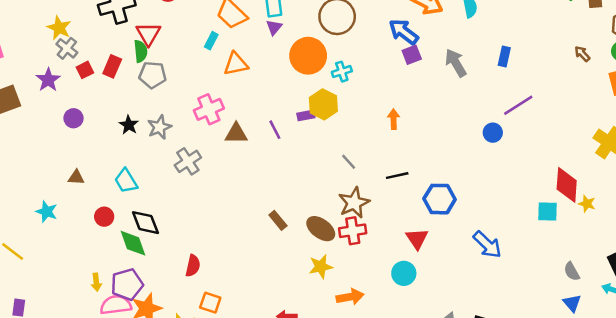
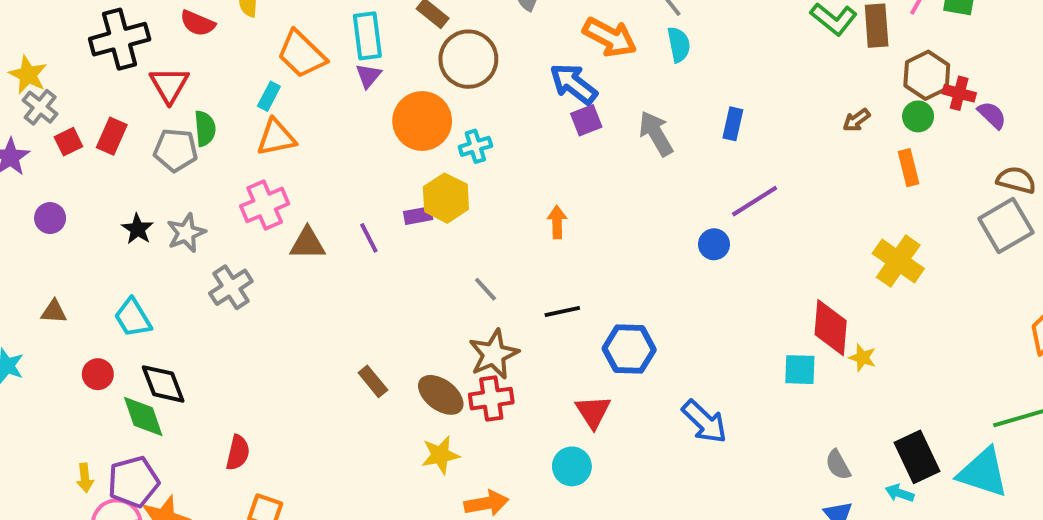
green semicircle: (141, 51) -> (205, 128), moved
brown arrow: (582, 54) -> (856, 120), turned -84
orange triangle: (236, 64) -> (276, 137), moved

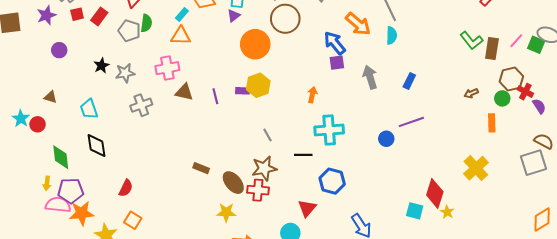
cyan cross: (475, 146) -> (329, 130), moved, size x1.8
orange arrow: (557, 222) -> (312, 95), moved
red circle: (98, 374) -> (38, 124), moved
brown rectangle: (373, 381) -> (201, 168), turned -42
green diamond: (143, 416) -> (61, 157), moved

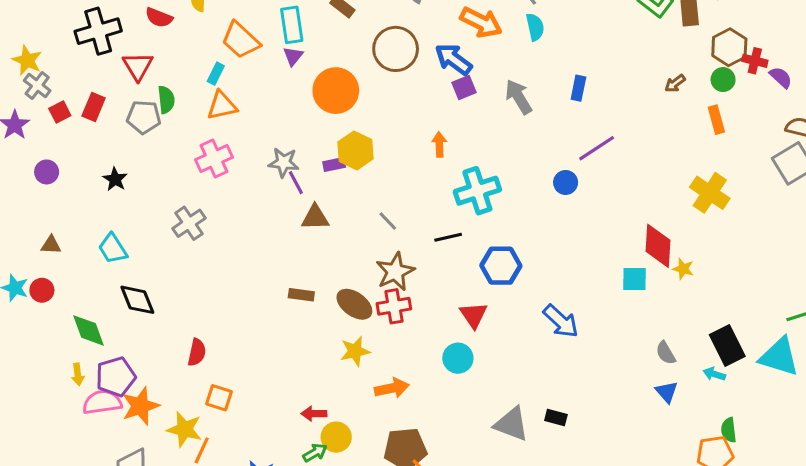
brown circle: (285, 19) -> (396, 49), moved
gray star: (125, 73) -> (284, 162), moved, turned 30
brown triangle: (184, 92) -> (315, 217), moved

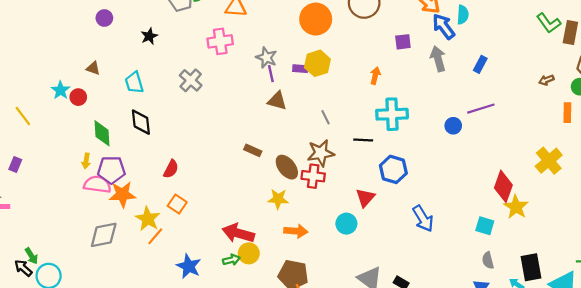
blue arrow: (454, 59) -> (444, 26), moved
gray cross: (189, 223) -> (191, 80), turned -30
yellow star: (683, 269) -> (516, 207), size x1.6
cyan square: (635, 279) -> (485, 226), moved
red arrow: (314, 414) -> (238, 233), size x1.8

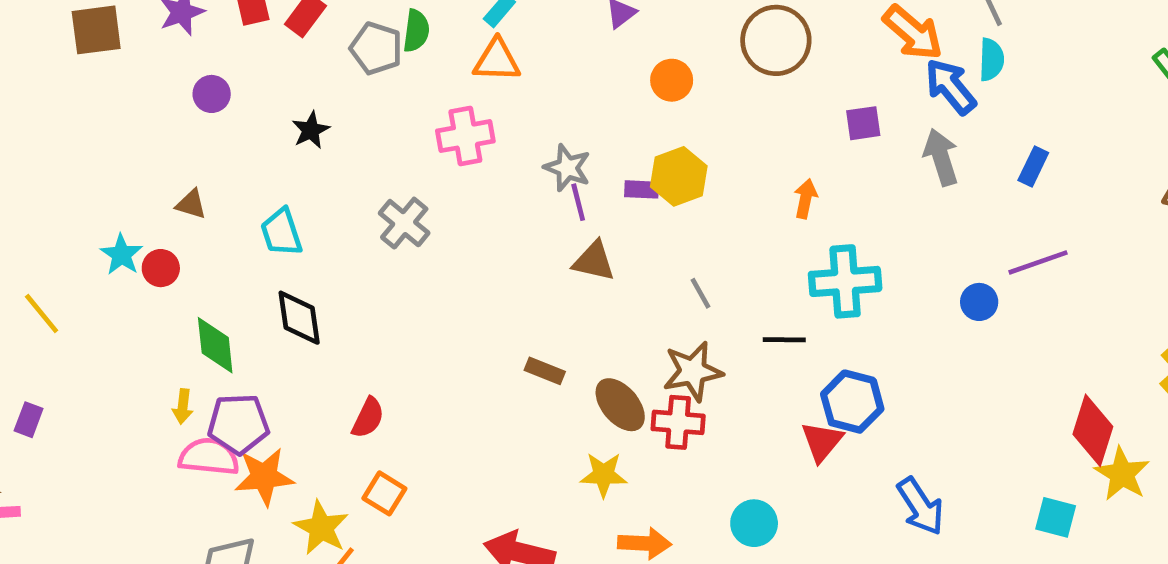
orange circle: (316, 19) -> (672, 80), size x0.6
red triangle: (365, 198) -> (822, 442), moved

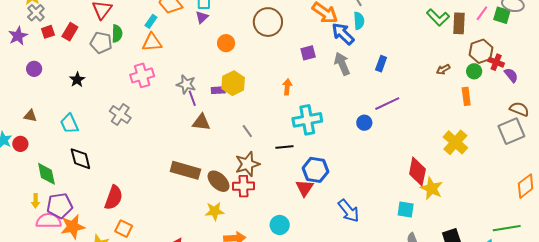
brown rectangle: (545, 371) -> (185, 170), size x1.8
red semicircle: (368, 418) -> (114, 198), size x1.4

